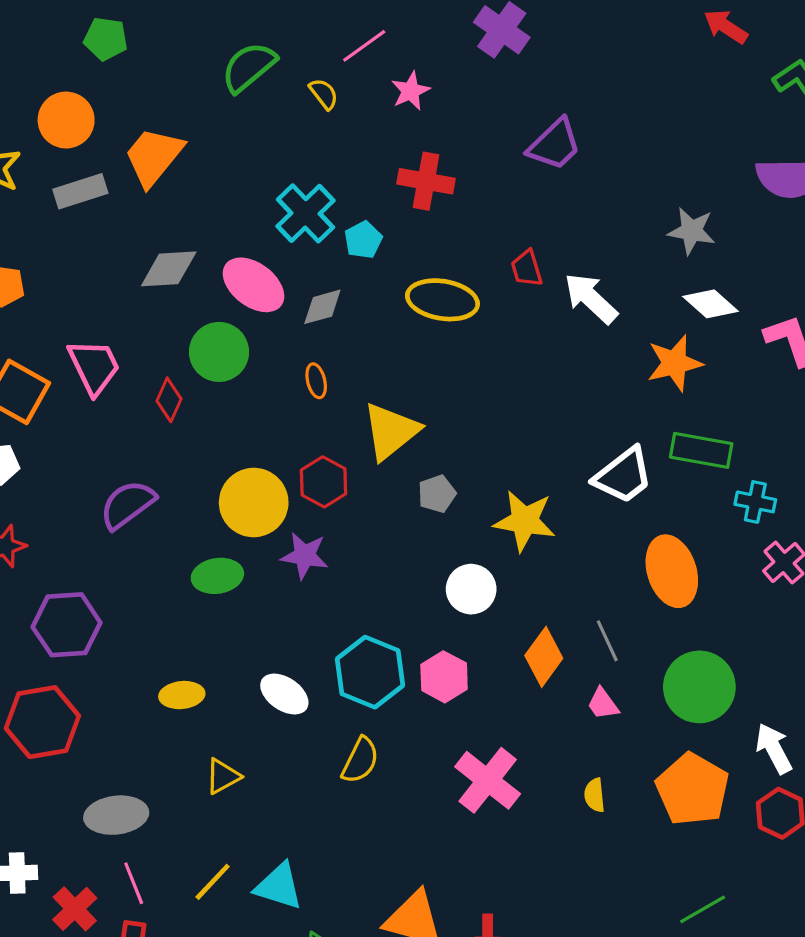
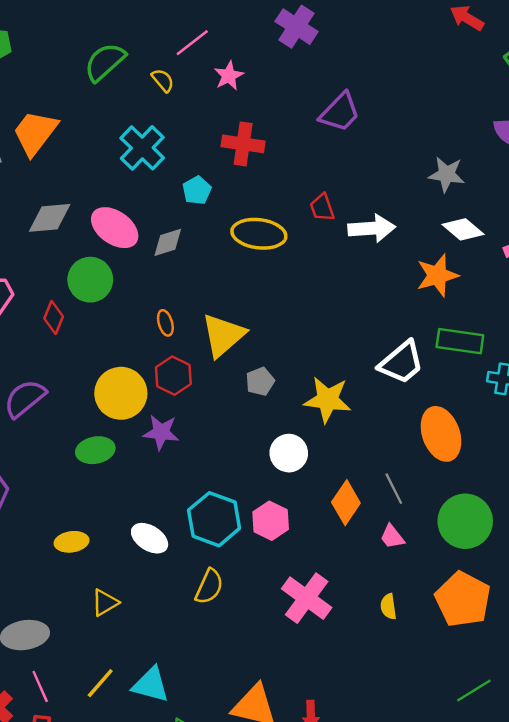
cyan cross: (305, 213) -> (142, 148), moved
white arrow: (591, 298) -> (372, 228), turned 135
orange ellipse: (316, 381) -> (165, 323), moved

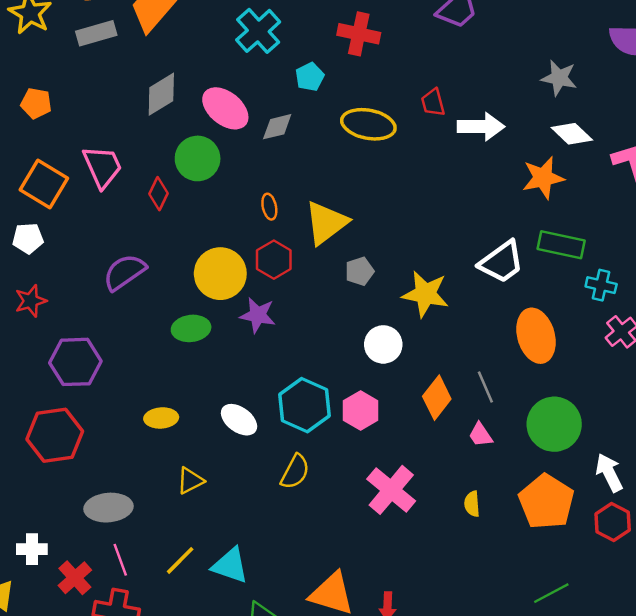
gray diamond: (50, 218) -> (161, 94), turned -30

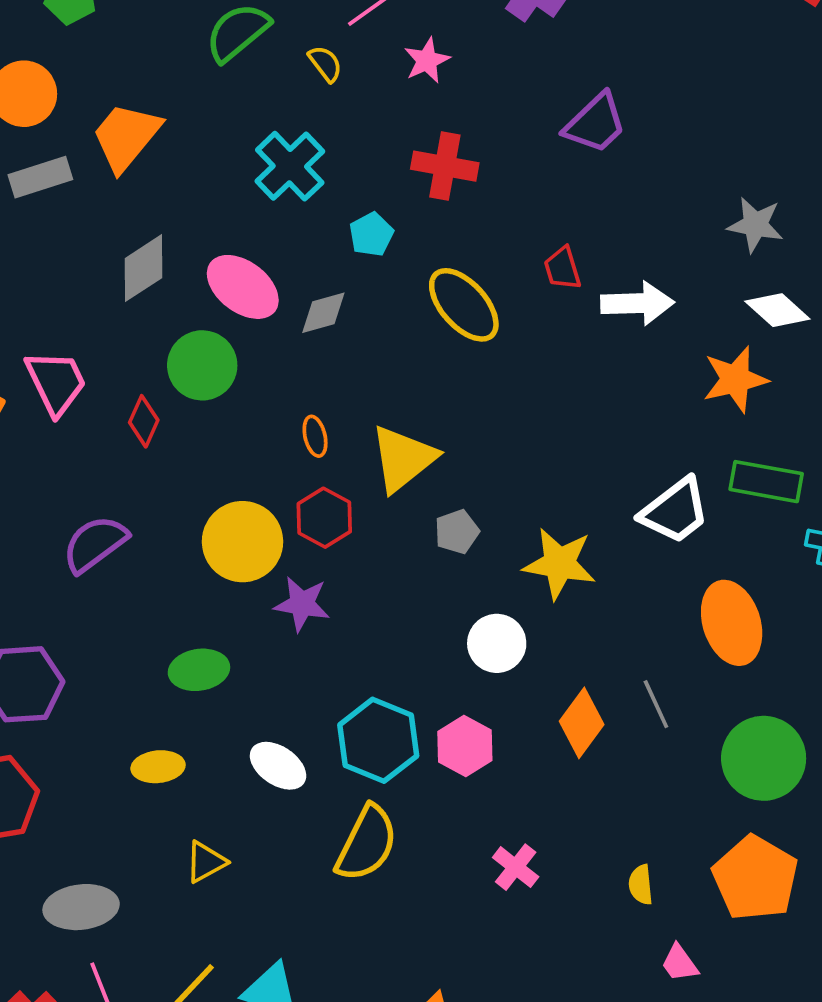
yellow ellipse: (368, 124) -> (464, 305), turned 39
green ellipse: (191, 328) -> (199, 670), moved
pink trapezoid: (480, 435) -> (680, 963), moved
yellow semicircle: (295, 472) -> (367, 843), size x1.4
pink cross: (391, 490) -> (516, 867), size x0.6

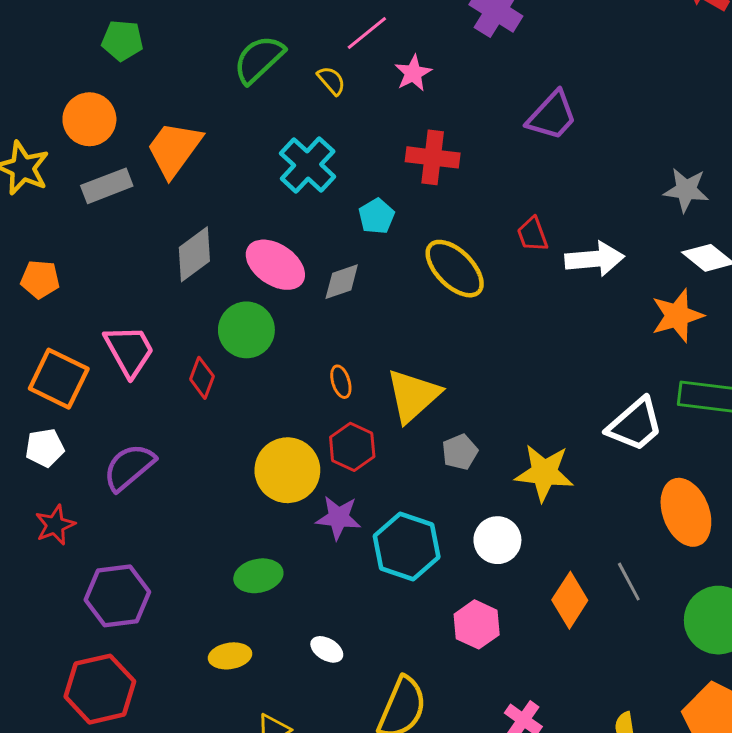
purple semicircle: (95, 544) -> (129, 467), moved
cyan hexagon: (378, 740) -> (407, 546), moved
white ellipse: (278, 766) -> (327, 649), size x0.7

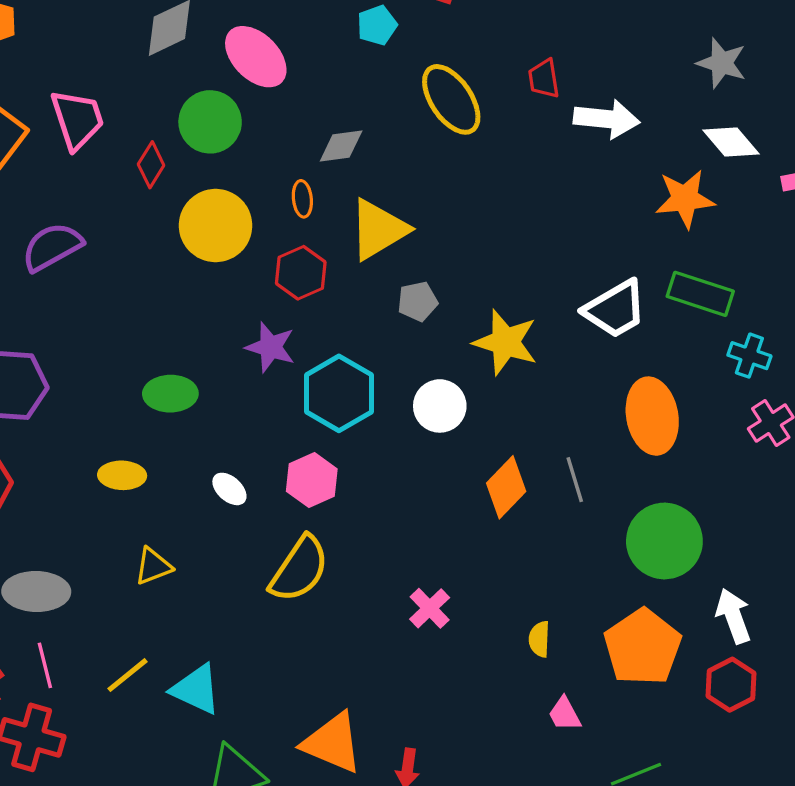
gray diamond: (342, 282) -> (341, 146), moved
yellow circle: (287, 470) -> (216, 226), moved
pink hexagon: (477, 624) -> (312, 480), moved

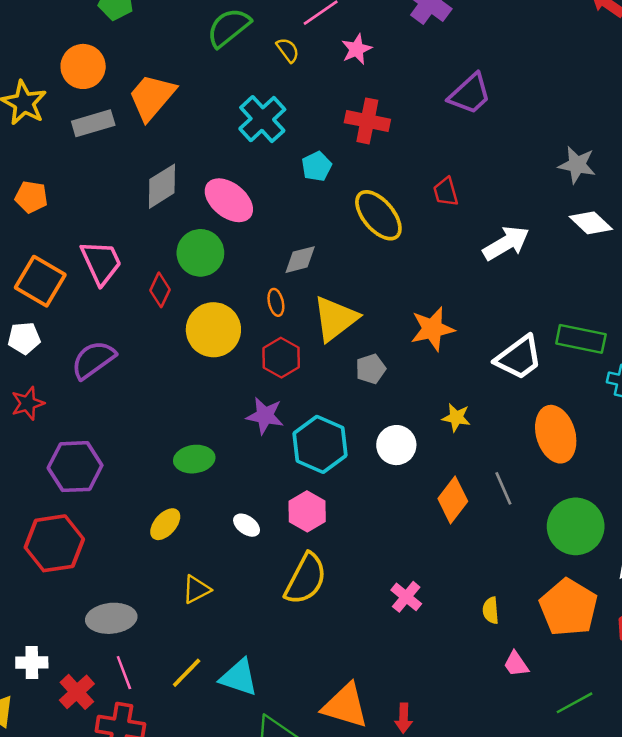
white arrow: (607, 119) -> (506, 243), moved, turned -30
orange star: (685, 199) -> (432, 329), moved
yellow star: (505, 342) -> (456, 418), moved, size x0.6
yellow ellipse: (122, 475) -> (165, 524), turned -44

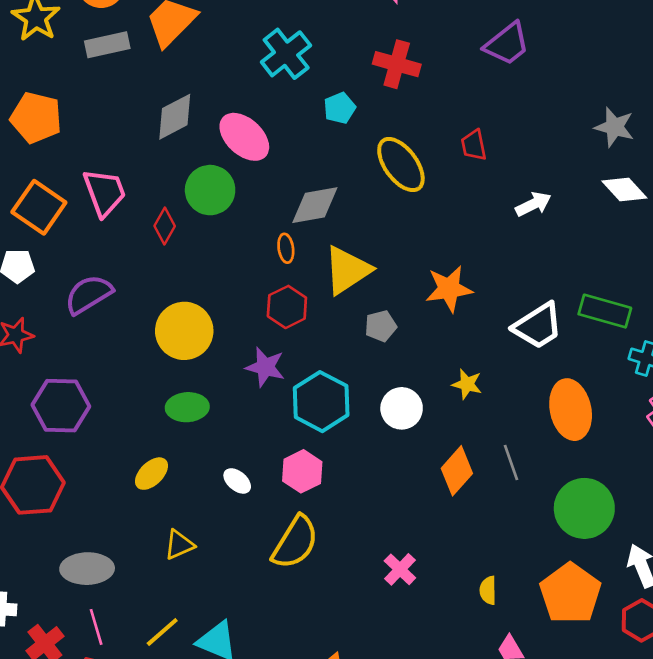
orange pentagon: (31, 197) -> (36, 118), size x1.5
white arrow: (506, 243) -> (533, 204), size x0.7
gray diamond: (300, 260) -> (315, 205), size x1.4
yellow circle: (213, 330) -> (184, 331), moved

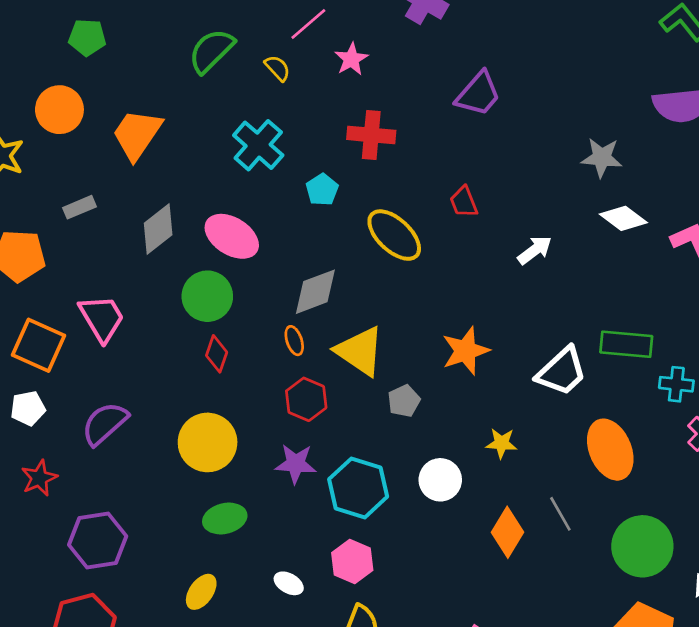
gray rectangle: (107, 45) -> (79, 207), moved, size x0.7
red diamond: (165, 226) -> (217, 354), moved
yellow triangle: (347, 270) -> (360, 351), turned -42

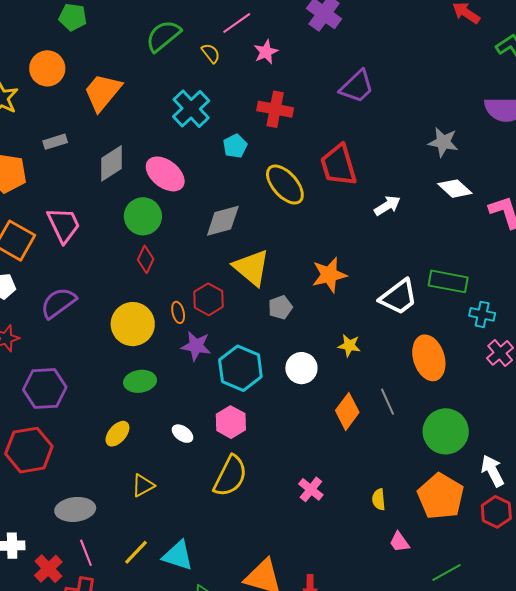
red trapezoid: (464, 202) -> (339, 165), size x1.8
orange ellipse: (294, 341) -> (178, 312), moved

